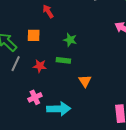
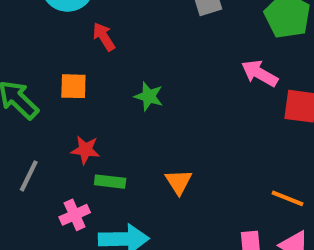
green rectangle: (63, 60) -> (110, 182), moved
gray line: (16, 64) -> (29, 176), moved

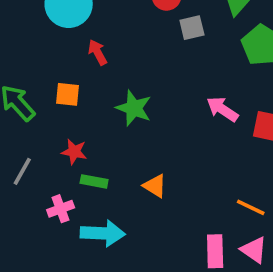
pink arrow: (260, 73) -> (222, 109), moved
green star: (149, 96) -> (134, 108), size x1.4
orange triangle: (179, 182) -> (155, 186), turned -30

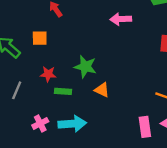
green star: (134, 108) -> (85, 67), moved
pink arrow: (222, 109) -> (121, 19), moved, turned -30
pink cross: (61, 209) -> (40, 123), moved

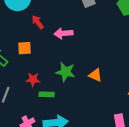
pink arrow: (121, 19) -> (63, 33), moved
orange triangle: (102, 90) -> (95, 75), moved

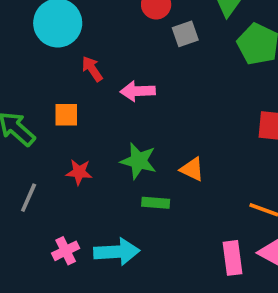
green rectangle: (47, 94) -> (156, 203), moved

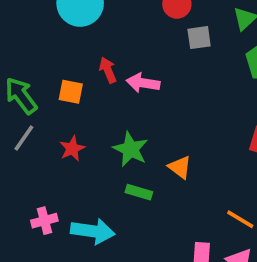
red arrow: (92, 69) -> (108, 70), moved
red star: (79, 172) -> (72, 149), turned 30
gray line: (29, 198) -> (24, 138), moved

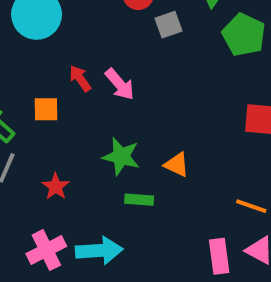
pink arrow: (143, 83) -> (120, 84), turned -128
red star: (72, 149) -> (56, 186), moved
pink cross: (44, 221) -> (46, 250), size x1.4

